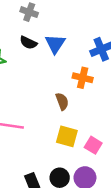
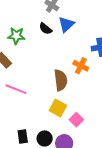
blue triangle: (55, 44) -> (66, 24), moved
brown semicircle: (62, 101) -> (61, 80), size x1.5

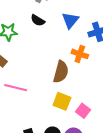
blue triangle: (66, 24) -> (70, 20), moved
brown semicircle: (61, 80) -> (61, 72), turned 30

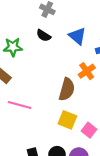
blue triangle: (70, 20) -> (77, 36), turned -30
orange cross: (80, 54) -> (87, 71), turned 35

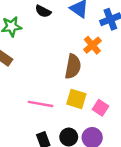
pink line: (20, 105) -> (41, 104), moved

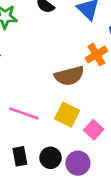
brown semicircle: (73, 66) -> (69, 76), turned 55

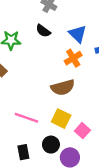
orange cross: (96, 55) -> (73, 58), moved
black circle: (51, 158) -> (51, 145), moved

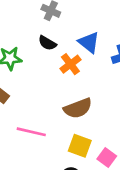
orange cross: (73, 58) -> (70, 64), moved
pink line: (26, 118) -> (31, 132), moved

